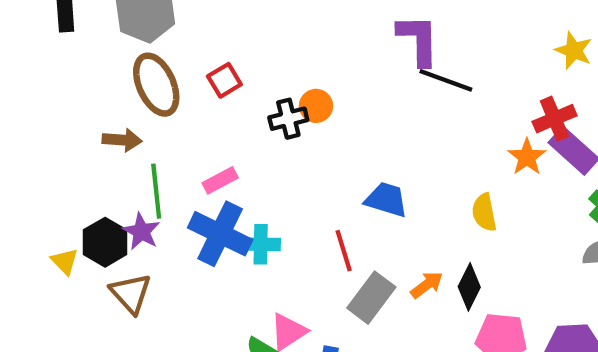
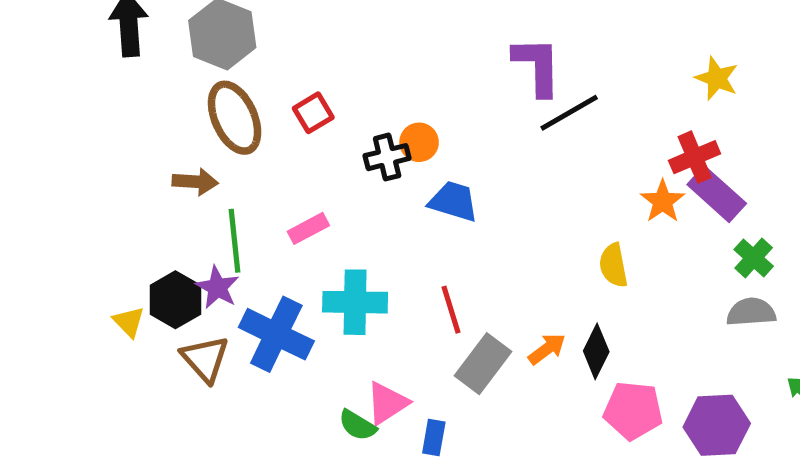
black line: (446, 80) -> (569, 113), turned -50
blue trapezoid: (386, 200) -> (453, 201), moved
blue cross: (220, 234) -> (276, 334), moved
cyan cross: (261, 244) -> (355, 302), size x1.4

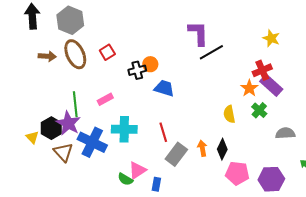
brown arrow: (195, 182) -> (47, 56), moved
green cross: (754, 258) -> (259, 110), moved
purple star: (217, 287) -> (68, 123), size x1.4
orange arrow: (547, 349) -> (202, 148), turned -63

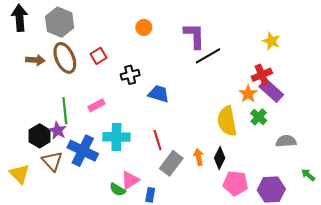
orange circle: (150, 64) -> (144, 27), moved
yellow semicircle: (229, 114) -> (227, 121), size x1.6
purple star: (68, 123) -> (57, 131), size x0.7
yellow triangle: (32, 137) -> (20, 174), moved, size x1.5

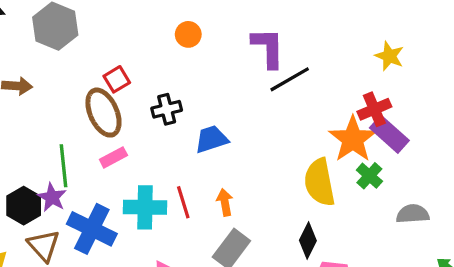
brown ellipse: (65, 58) -> (103, 113), moved
blue trapezoid: (159, 94) -> (212, 139), turned -35
orange star: (248, 94) -> (353, 139), size x1.6
red line: (158, 140) -> (183, 202), moved
orange arrow: (199, 157) -> (225, 202), moved

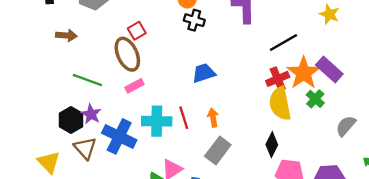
black line: (290, 79) -> (284, 42), moved
black cross: (167, 109) -> (194, 20), moved, turned 30
red cross: (374, 109) -> (278, 79), moved
green line: (64, 166) -> (87, 80), moved, turned -64
gray semicircle: (413, 214) -> (346, 126), turned -45

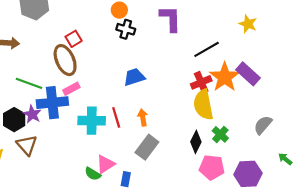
green cross: (315, 99) -> (220, 134), moved
blue cross: (119, 136) -> (52, 103), moved, turned -32

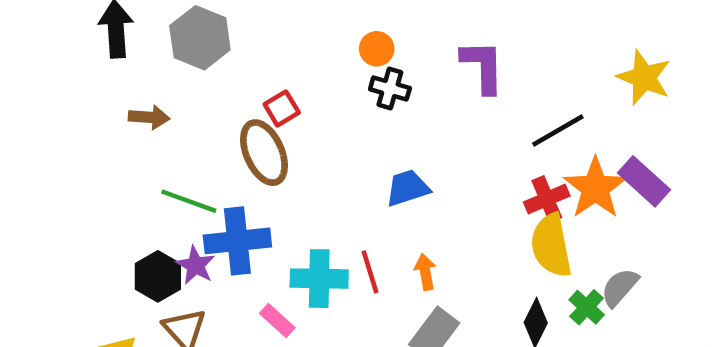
yellow star: (248, 24) -> (644, 77), size x1.4
pink rectangle: (71, 89) -> (277, 321), moved, turned 70
gray semicircle: (263, 125) -> (620, 287), moved

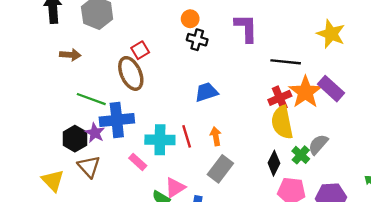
black line: (558, 131) -> (286, 62), turned 36

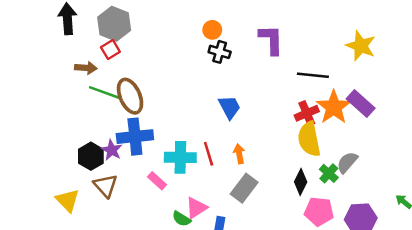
red square: (140, 50) -> (110, 49), moved
brown ellipse: (131, 73) -> (130, 96), moved
blue trapezoid: (206, 92) -> (229, 107), turned 80
green line: (91, 99) -> (104, 92), moved

